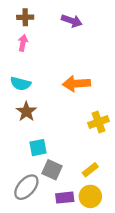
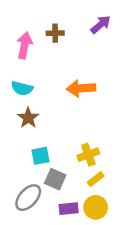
brown cross: (25, 17) -> (55, 33), moved
purple arrow: (72, 21) -> (101, 25), moved, turned -60
pink arrow: (23, 43) -> (24, 45), size x1.5
yellow cross: (98, 122) -> (88, 155), moved

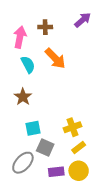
cyan semicircle: (22, 88) -> (28, 64), moved, turned -132
orange arrow: (81, 88) -> (55, 58), moved, turned -130

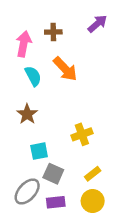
yellow cross: (73, 127) -> (82, 134), moved
purple rectangle: (56, 172) -> (56, 202), moved

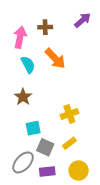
yellow rectangle: (93, 174) -> (69, 143), moved

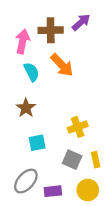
purple arrow: (83, 20) -> (81, 22), moved
brown cross: (45, 27) -> (51, 30), size x1.5
yellow rectangle: (69, 143) -> (96, 160), moved, turned -64
gray square: (45, 147) -> (72, 160), moved

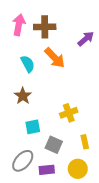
purple arrow: (81, 22) -> (86, 39), moved
pink arrow: (23, 41) -> (19, 25), moved
gray square: (72, 160) -> (54, 145), moved

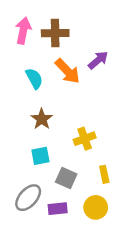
purple arrow: (86, 39) -> (98, 60), moved
brown star: (23, 96) -> (42, 119), moved

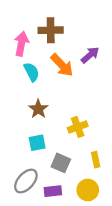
pink arrow: (23, 31) -> (21, 44), moved

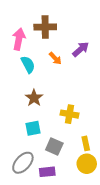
orange arrow: (62, 65) -> (55, 58), size x0.6
yellow cross: (78, 127) -> (69, 114), turned 30
yellow circle: (88, 190) -> (87, 164), moved

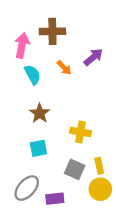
gray square: (54, 147) -> (75, 169), moved

